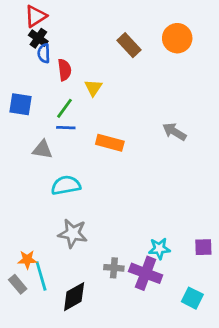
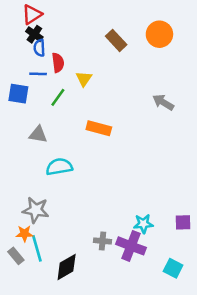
blue line: (66, 128) -> (38, 74), moved
gray arrow: (174, 132) -> (163, 102), moved
gray star: (73, 233) -> (36, 210), moved

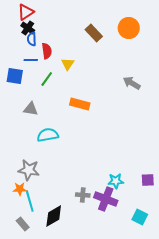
gray rectangle: (16, 256) -> (23, 224), moved

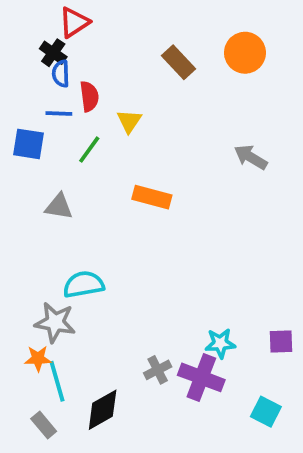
red triangle: (26, 12) -> (74, 22), moved
cyan semicircle: (48, 135) -> (84, 284), moved
gray cross: (83, 195) -> (158, 370), turned -32

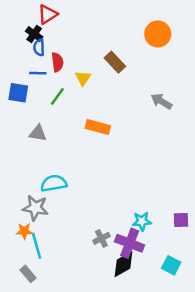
brown rectangle: (179, 62) -> (115, 62), moved
black diamond: (103, 410) -> (123, 264), moved

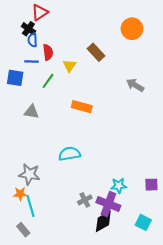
cyan semicircle: (54, 183) -> (69, 154), moved

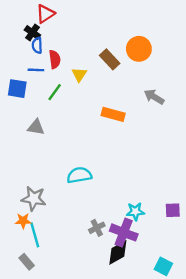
orange circle: (132, 29) -> (139, 49), moved
orange rectangle: (82, 107) -> (113, 114), moved
cyan square: (143, 222) -> (163, 266), moved

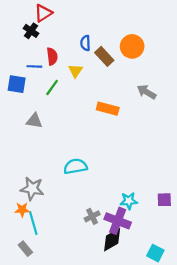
blue semicircle: (37, 45) -> (85, 43), moved

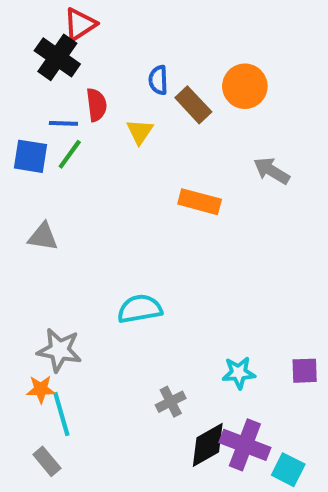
black cross: (31, 31) -> (57, 57), size x1.5
green line: (52, 88) -> (70, 154), moved
gray triangle: (34, 121) -> (43, 237), moved
purple cross: (118, 221) -> (245, 445), moved

